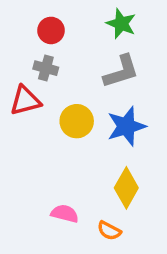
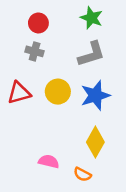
red triangle: (25, 101) -> (19, 93), moved

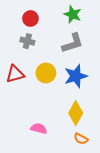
orange semicircle: (82, 174) -> (81, 139), moved

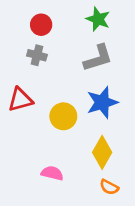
yellow circle: (46, 73) -> (63, 116), moved

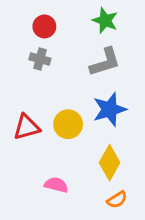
red triangle: (20, 100) -> (27, 127), moved
orange semicircle: (109, 187) -> (117, 200), turned -60

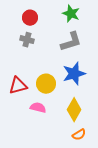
pink semicircle: (56, 185) -> (38, 108), moved

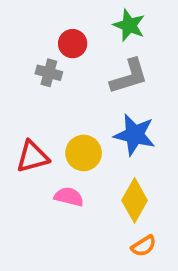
red circle: (30, 18) -> (73, 44), moved
blue star: (74, 74) -> (135, 135), turned 30

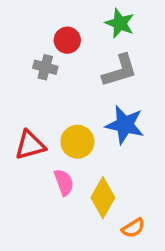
pink semicircle: (69, 197) -> (64, 182), turned 56
yellow diamond: (135, 200) -> (103, 198), moved

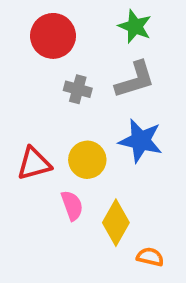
red circle: (67, 40) -> (53, 36), moved, size x1.5
gray cross: (45, 67) -> (78, 89), moved
orange semicircle: (133, 228) -> (150, 257), turned -135

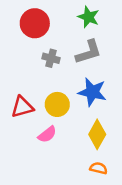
pink semicircle: (72, 205) -> (47, 134), turned 72
yellow diamond: (116, 223) -> (97, 134), moved

